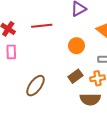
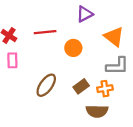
orange circle: (76, 46) -> (73, 48), moved
brown ellipse: (35, 86) -> (46, 85), moved

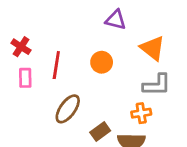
purple triangle: (85, 14) -> (116, 20), turned 42
red line: (45, 32) -> (56, 65), moved, turned -75
brown rectangle: (81, 86) -> (100, 132), moved

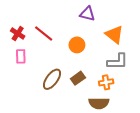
red line: (56, 65) -> (44, 33), moved, turned -60
brown rectangle: (100, 132) -> (78, 78), moved

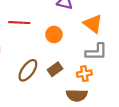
red line: (44, 33) -> (19, 23), turned -36

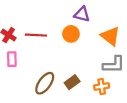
orange circle: (54, 35) -> (71, 34), moved

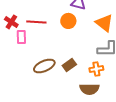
pink rectangle: (12, 59) -> (21, 37), moved
brown ellipse: (45, 83) -> (44, 66), turned 30

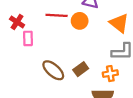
red line: (36, 22) -> (57, 15), moved
brown ellipse: (44, 66) -> (53, 70), turned 65

